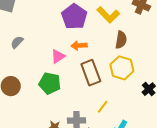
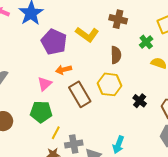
brown semicircle: (121, 40) -> (116, 55), moved
yellow line: (103, 107) -> (56, 133), moved

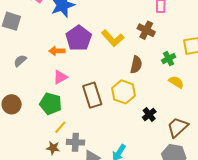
orange arrow: (64, 70) -> (57, 51), moved

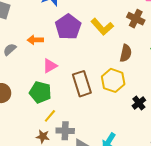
orange arrow: (57, 51) -> (35, 40), moved

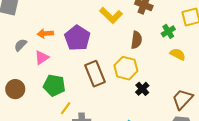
purple pentagon: (68, 27) -> (77, 38), moved
pink triangle: (50, 66) -> (42, 58), moved
black cross: (139, 103) -> (142, 89), moved

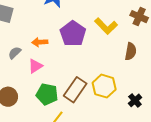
purple pentagon: (77, 38) -> (73, 34), moved
yellow hexagon: (126, 68) -> (104, 86), moved
brown rectangle: (95, 74) -> (75, 90), moved, turned 55

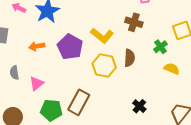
orange arrow: (40, 42) -> (37, 46), moved
gray semicircle: (15, 53) -> (14, 73), turned -48
yellow hexagon: (104, 86) -> (104, 66), moved

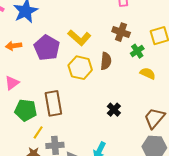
brown cross: (134, 22) -> (121, 32), moved
brown rectangle: (79, 102) -> (53, 103), turned -40

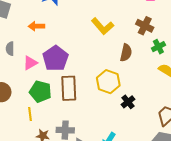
purple pentagon: (47, 48) -> (56, 58), moved
yellow hexagon: (80, 68) -> (108, 82), moved
yellow line: (38, 132) -> (30, 114), moved, turned -48

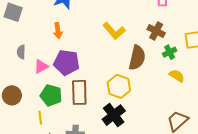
orange arrow: (36, 26) -> (58, 31), moved, turned -98
brown semicircle: (126, 53) -> (137, 58), size x1.4
purple pentagon: (56, 58) -> (67, 62), turned -30
black cross: (128, 102) -> (114, 115), moved, size x1.6

